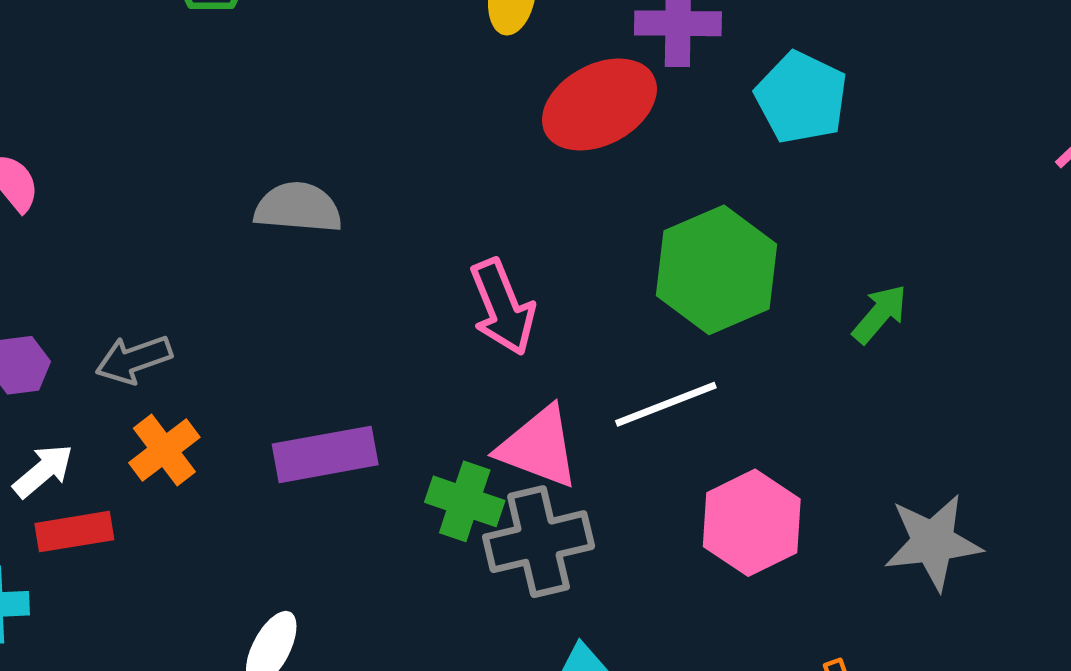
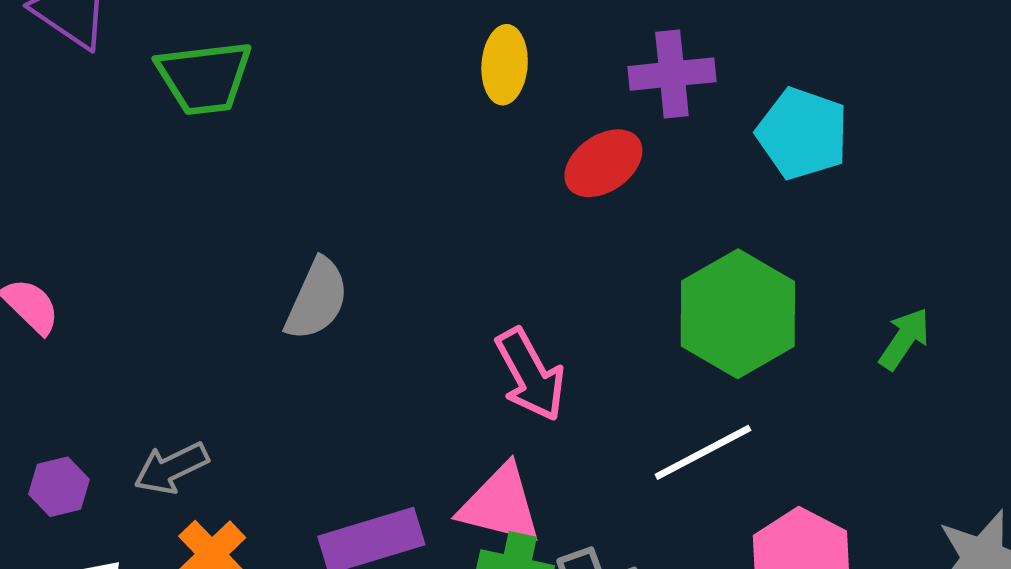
red ellipse: (599, 105) -> (603, 163), size x0.7
gray semicircle: (298, 208) -> (317, 299), turned 116
pink triangle: (539, 447) -> (500, 505), moved

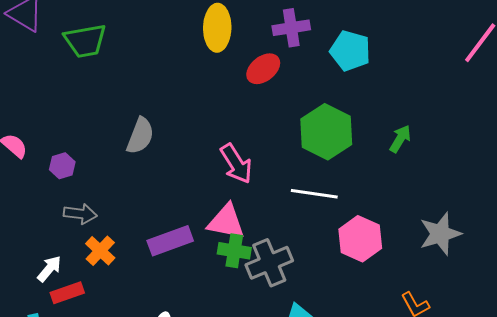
yellow ellipse: (505, 65) -> (217, 28), size x1.4
white line: (703, 452) -> (314, 194), turned 39
gray arrow: (171, 468) -> (80, 214), turned -144
purple hexagon: (59, 487) -> (62, 166), moved

